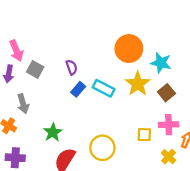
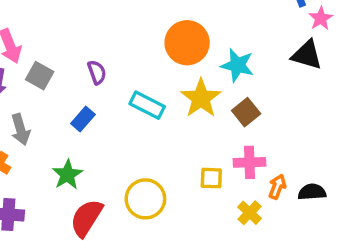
blue rectangle: (78, 89) -> (83, 119), moved

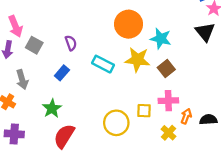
black triangle: (307, 55) -> (205, 32), turned 35
yellow star: (201, 98) -> (137, 60), turned -30
yellow circle: (145, 199) -> (116, 123), moved

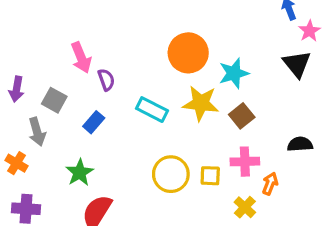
pink arrow: (15, 26) -> (81, 58), moved
cyan star: (161, 39) -> (234, 73), turned -30
gray square: (34, 45) -> (54, 100), moved
black semicircle: (208, 120) -> (300, 144), moved
yellow circle: (116, 123) -> (171, 174), moved

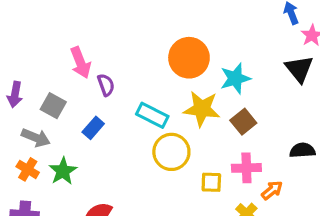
gray arrow: (37, 132) -> (36, 138), turned -52
orange cross: (17, 163) -> (28, 169), moved
green star: (80, 173) -> (63, 171), moved
yellow circle: (171, 174) -> (171, 152), moved
orange arrow: (270, 184) -> (272, 190), turned 30

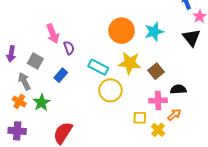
cyan star: (235, 78) -> (154, 32), moved
gray arrow: (36, 138) -> (24, 81), turned -138
black semicircle: (302, 150) -> (178, 89), moved
yellow square: (211, 182) -> (140, 118), moved

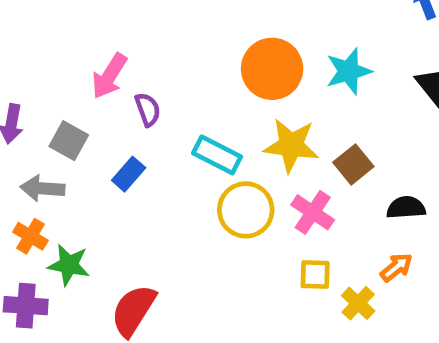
pink arrow: (53, 34) -> (109, 76), turned 54
gray arrow: (24, 81) -> (42, 188), turned -60
pink cross: (158, 100) -> (313, 212), moved, turned 36
green star: (42, 103) -> (69, 265), moved, turned -30

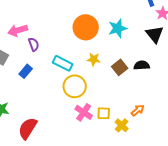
pink arrow: (109, 76) -> (18, 30), turned 42
yellow star: (291, 145) -> (94, 59), size x0.6
black semicircle: (406, 208) -> (142, 65), moved
pink cross: (313, 212) -> (84, 112), moved

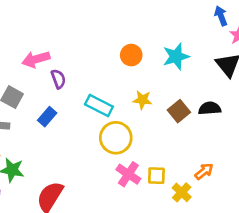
orange circle: (86, 27) -> (131, 55), size x0.6

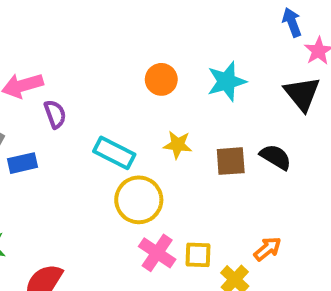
black semicircle: (210, 108) -> (276, 157), turned 35
brown square: (179, 111) -> (231, 161), turned 35
blue rectangle: (47, 117) -> (22, 163), moved, turned 36

